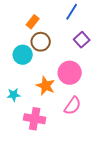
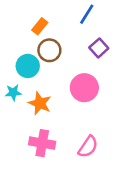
orange star: (46, 86) -> (40, 103), moved
cyan star: (14, 95) -> (13, 92), moved
pink semicircle: (73, 106) -> (88, 147), moved

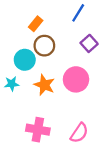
orange star: (40, 103) -> (44, 85), moved

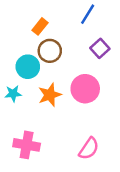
orange star: (44, 85) -> (50, 95), turned 30
pink cross: (38, 130) -> (27, 145), moved

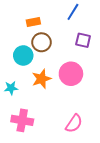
orange rectangle: (40, 26) -> (33, 22), turned 40
purple square: (100, 48) -> (83, 40), turned -35
cyan star: (13, 94) -> (11, 88), moved

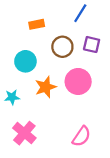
brown circle: (41, 42) -> (62, 47), moved
pink cross: (22, 120) -> (24, 133), turned 30

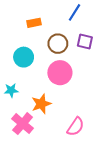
pink circle: (78, 81) -> (60, 73), moved
orange star: (46, 87) -> (41, 104), moved

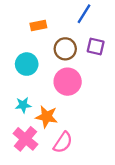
cyan star: (11, 90) -> (23, 105), moved
orange star: (41, 104) -> (47, 117), turned 30
pink semicircle: (76, 127) -> (63, 142), moved

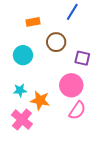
purple square: (96, 47) -> (82, 58), moved
pink circle: (68, 82) -> (71, 85), moved
pink semicircle: (63, 142) -> (77, 110), moved

